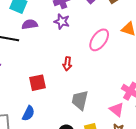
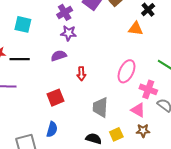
purple semicircle: (30, 24) -> (59, 56), moved
pink ellipse: (99, 40) -> (126, 71), moved

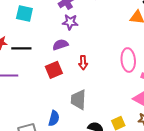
pink ellipse: (126, 71) -> (128, 60), turned -30
red square: (55, 98) -> (54, 70), moved
gray trapezoid: (100, 107) -> (78, 100), moved

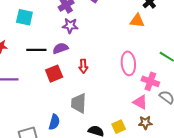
black line: (21, 48) -> (36, 50), moved

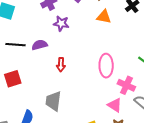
orange triangle: (137, 21) -> (104, 17), moved
purple star: (70, 26) -> (61, 23), moved
red square: (54, 74) -> (13, 79), moved

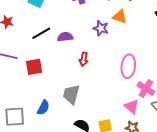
orange triangle: (104, 17) -> (120, 17), moved
purple star: (61, 23) -> (101, 28), moved
black line: (15, 45) -> (41, 33), turned -42

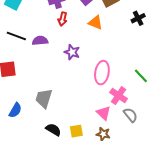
purple star: (101, 28) -> (72, 52), moved
black line: (41, 33) -> (16, 36), turned 48
red arrow: (84, 59) -> (63, 19), moved

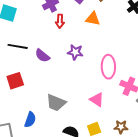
purple semicircle: (40, 41) -> (42, 56), moved, turned -126
gray trapezoid: (44, 98) -> (56, 103), turned -75
pink triangle: (104, 113) -> (97, 100), moved

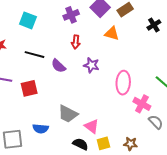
red arrow: (60, 21) -> (76, 42), moved
pink triangle: (97, 100) -> (92, 126), moved
blue semicircle: (30, 120) -> (41, 129), turned 70

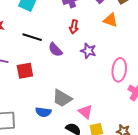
blue semicircle: (41, 129) -> (43, 112), moved

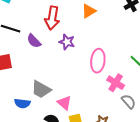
orange triangle: (110, 20) -> (89, 11), turned -49
red arrow: (74, 27) -> (52, 18), size x1.6

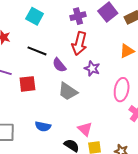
orange triangle: (89, 11) -> (127, 51), moved
gray trapezoid: (41, 89) -> (68, 91), moved

